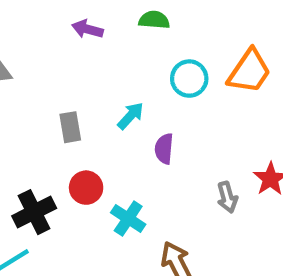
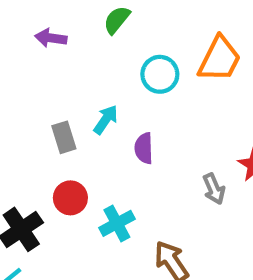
green semicircle: (154, 20) -> (117, 20), turned -48
gray rectangle: (70, 127) -> (64, 137), moved
cyan cross: (128, 219) -> (117, 223), turned 36

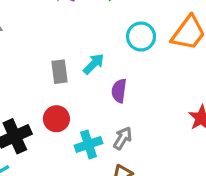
gray arrow: (214, 189) -> (123, 138), moved, turned -135

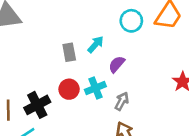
purple semicircle: (119, 91) -> (117, 64), turned 36
cyan cross: (89, 144) -> (95, 88), moved

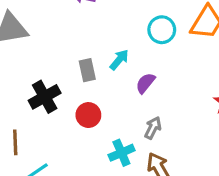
cyan cross: (95, 88) -> (121, 153), moved
black cross: (37, 105) -> (45, 97), moved

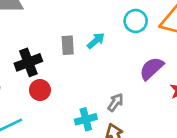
purple semicircle: (145, 83) -> (152, 68), moved, size x1.4
red circle: (88, 115) -> (40, 90), moved

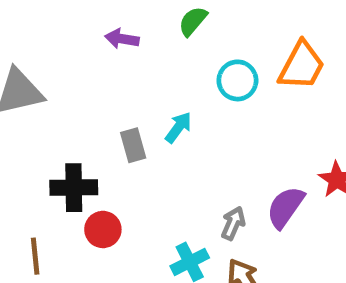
black cross: (28, 62) -> (74, 188), turned 32
purple semicircle: (152, 68) -> (285, 207), moved

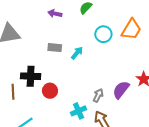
gray rectangle: (133, 145) -> (55, 48), moved, turned -72
red circle: (103, 229) -> (50, 91), moved
brown line: (35, 256) -> (13, 92), moved

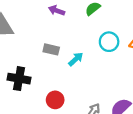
red circle: (50, 91) -> (55, 100), moved

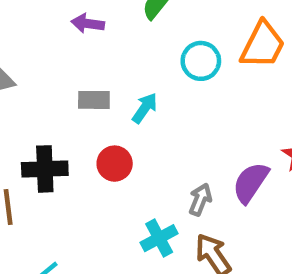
red circle: (55, 100) -> (115, 164), moved

